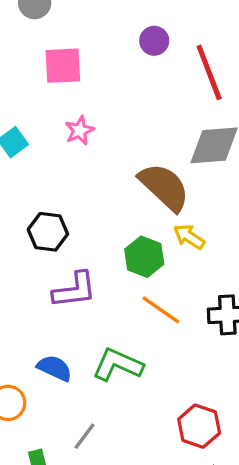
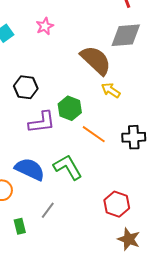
green hexagon: (144, 257) -> (70, 108), moved
green L-shape: (118, 365) -> (68, 167), turned 36
blue semicircle: (55, 368) -> (30, 169), size x1.4

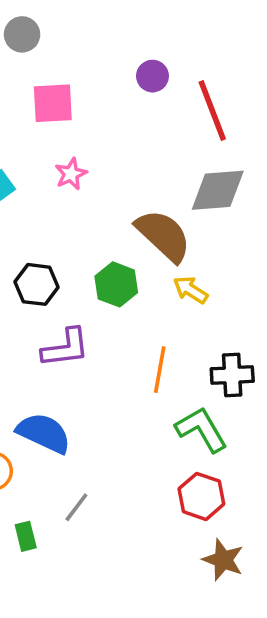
green hexagon: (70, 108) -> (116, 284), moved
orange line: (94, 134) -> (160, 370), turned 65
green L-shape: (68, 167) -> (201, 429), moved

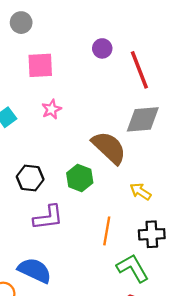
yellow arrow: (191, 290) -> (141, 191), moved

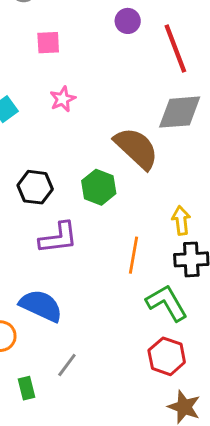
pink square: (40, 65) -> (48, 43), size x0.7
yellow arrow: (141, 191) -> (181, 220), moved, turned 50

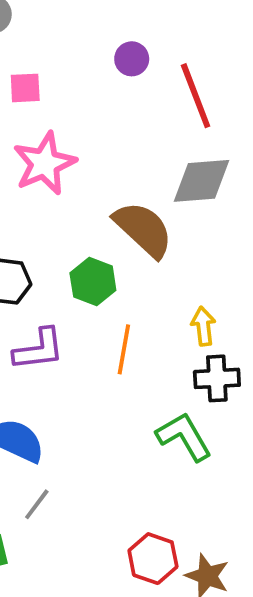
pink star: (63, 99) -> (45, 163), size x1.8
orange line: (133, 255) -> (124, 349), moved
red hexagon: (167, 356) -> (153, 559), moved
gray line: (67, 365) -> (37, 504), moved

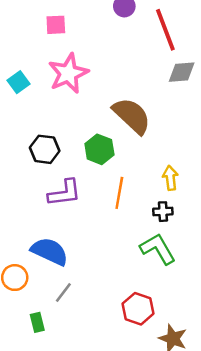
gray diamond: (201, 181) -> (182, 72), moved, size x0.7
black cross: (217, 378) -> (163, 212), moved, size x0.7
red hexagon: (153, 559) -> (138, 309), moved

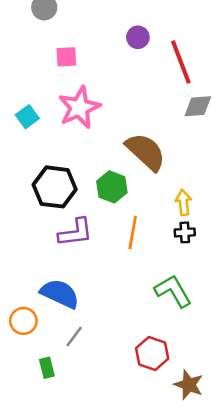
black hexagon: (45, 149) -> (55, 187), size x1.4
yellow arrow: (170, 178) -> (183, 203), moved
black cross: (163, 212) -> (185, 232), moved

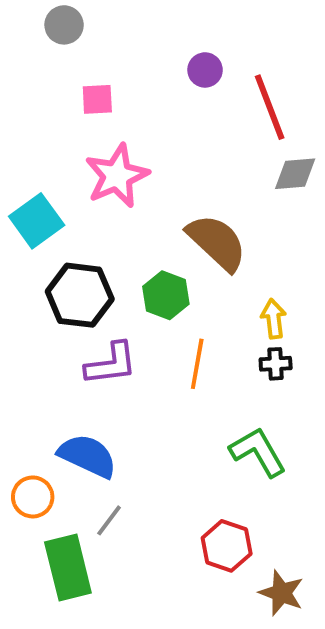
cyan square: (27, 117) -> (37, 221), moved, size x1.5
green rectangle: (47, 368) -> (68, 567), size x2.0

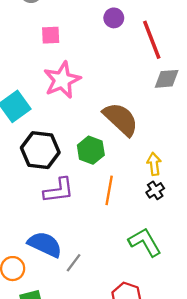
black cross: (276, 364) -> (155, 190), turned -30
gray line: (109, 520) -> (74, 263), moved

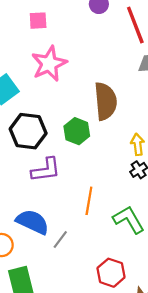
brown semicircle: (121, 119) -> (105, 101), turned 42
orange line: (109, 190) -> (89, 201), moved

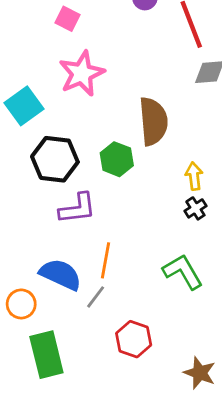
pink square: (38, 21) -> (68, 19), turned 30
orange line: (89, 201) -> (106, 260), moved
red hexagon: (111, 273) -> (134, 339), moved

